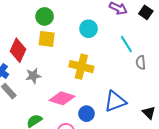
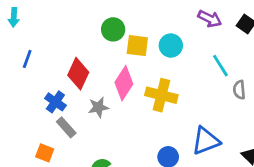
yellow square: (47, 39) -> (137, 46), moved
pink diamond: (62, 98) -> (124, 83), moved, turned -75

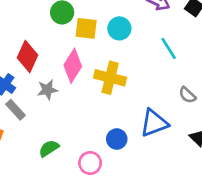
gray semicircle: (239, 90) -> (187, 95), moved, turned -42

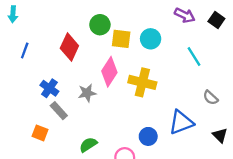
red diamond: (27, 56) -> (69, 47), moved

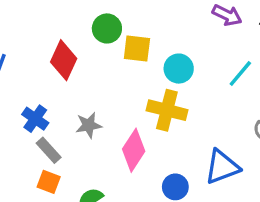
cyan circle: (151, 39) -> (179, 69), moved
cyan line: (194, 56) -> (240, 74), turned 72
pink diamond: (109, 72) -> (134, 150), moved
orange square: (40, 133) -> (49, 182), moved

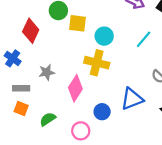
blue cross: (35, 119) -> (13, 58), moved
gray rectangle: (49, 150) -> (21, 88), turned -49

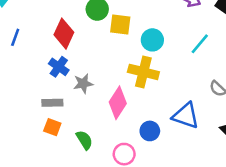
blue cross: (13, 58) -> (59, 67), moved
blue triangle: (132, 99) -> (186, 116), turned 40
green semicircle: (48, 119) -> (84, 140), turned 91

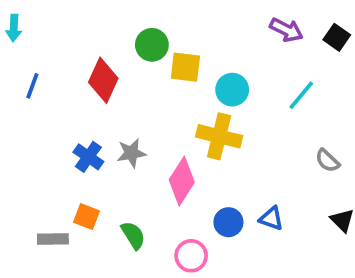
blue cross: (59, 67) -> (88, 157), moved
gray rectangle: (52, 103) -> (53, 239), moved
blue triangle: (186, 116) -> (271, 218), moved, size x0.6

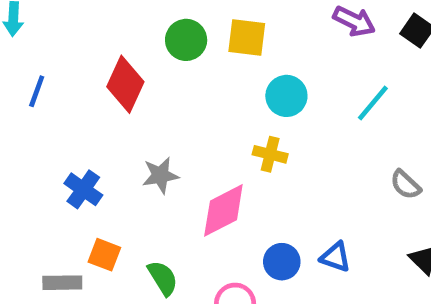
yellow square: (185, 67) -> (247, 38), moved
yellow cross: (219, 136) -> (270, 154), size x0.6
blue cross: (88, 157) -> (83, 189), moved
pink diamond: (182, 181) -> (223, 210), turned 30

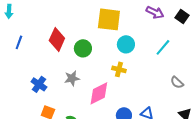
yellow square: (247, 38) -> (109, 19), size x1.4
green circle: (186, 40) -> (83, 48), moved

